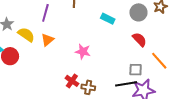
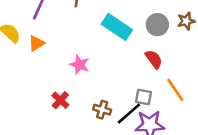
cyan rectangle: (108, 19) -> (117, 27), size x1.6
black line: (126, 84) -> (129, 114), turned -40
brown cross: (88, 87) -> (102, 110), moved

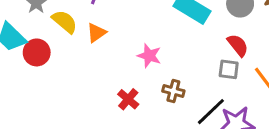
gray square: (144, 97) -> (229, 69), moved
brown cross: (102, 110) -> (173, 91), moved

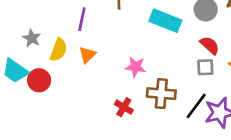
yellow semicircle: (65, 22) -> (58, 50), turned 80
brown cross: (173, 91) -> (161, 94), size x1.5

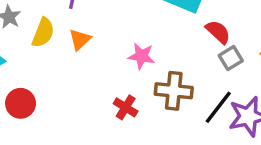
red semicircle: (210, 45) -> (218, 32), moved
gray square: (205, 67) -> (231, 58), turned -30
red circle: (39, 80) -> (21, 103), moved

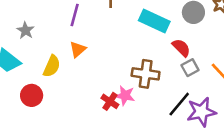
yellow semicircle: (43, 33) -> (52, 66), moved
pink star: (141, 56) -> (125, 95), moved
brown cross: (174, 91) -> (146, 74), moved

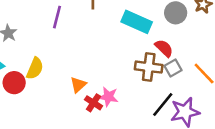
orange triangle: (78, 49) -> (78, 85), moved
brown cross: (146, 74) -> (149, 67), moved
red circle: (32, 95) -> (14, 83), moved

